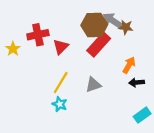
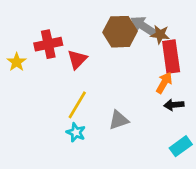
red rectangle: (99, 45) -> (171, 57), moved, turned -50
gray triangle: (93, 85) -> (119, 120), moved

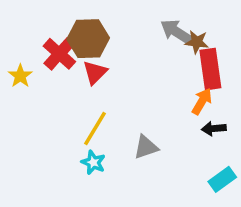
brown hexagon: (120, 32) -> (88, 39), moved
red cross: (48, 44) -> (59, 54), turned -36

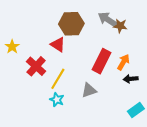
brown hexagon: (88, 39) -> (71, 24), moved
red cross: (59, 54) -> (36, 66), moved
red rectangle: (210, 69) -> (102, 61), moved, turned 35
red triangle: (95, 72) -> (58, 45), turned -42

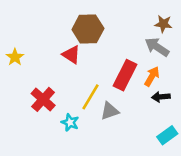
gray arrow: (108, 20) -> (157, 47), moved
brown star: (120, 26) -> (163, 24), moved
red cross: (36, 66) -> (43, 99), moved
yellow line: (58, 79) -> (90, 97), moved

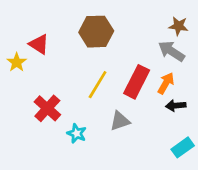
red triangle: (71, 55) -> (39, 44), moved
yellow line: (90, 97) -> (98, 85), moved

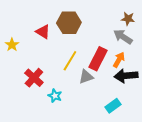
red triangle: (39, 44) -> (43, 32), moved
black arrow: (176, 106) -> (126, 76), size x1.6
gray triangle: (120, 121) -> (86, 77), moved
cyan rectangle: (183, 147) -> (113, 106), moved

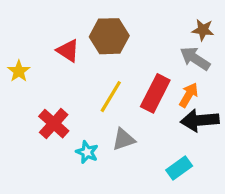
gray triangle: (86, 77) -> (124, 139), moved

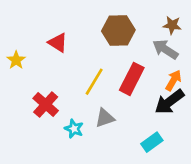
brown hexagon: (109, 36) -> (118, 31), moved
orange arrow: (189, 95) -> (173, 80), moved
black arrow: (200, 120) -> (169, 102), turned -32

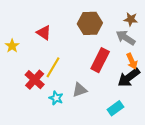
orange arrow: (173, 80) -> (132, 61), turned 126
yellow line: (94, 82) -> (53, 67), moved

